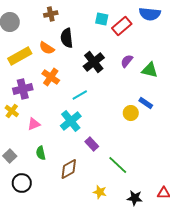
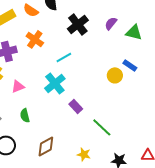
brown diamond: (69, 169) -> (46, 146), moved

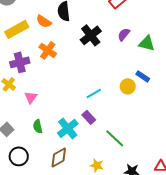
cyan line: (64, 57) -> (94, 93), moved
cyan cross: (55, 83) -> (68, 128), moved
pink triangle: (18, 86) -> (31, 97), turned -32

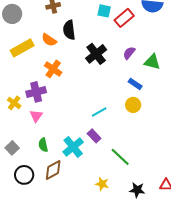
purple cross: (20, 62) -> (36, 92), moved
blue rectangle: (143, 76) -> (135, 84), moved
brown diamond: (59, 157) -> (53, 170), moved

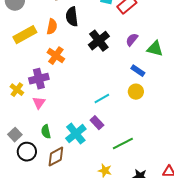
orange semicircle: (49, 40) -> (52, 27), turned -112
green line: (120, 157) -> (123, 144), turned -70
black circle: (24, 175) -> (27, 152), moved

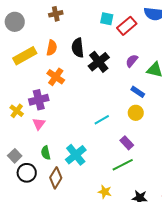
black semicircle: (72, 17) -> (78, 48), moved
purple rectangle: (97, 123) -> (127, 143), moved
brown diamond: (56, 157) -> (56, 178), turned -30

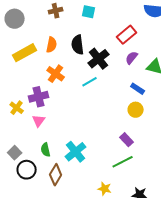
cyan square: (107, 19) -> (89, 12), moved
red rectangle: (127, 26) -> (127, 35), moved
cyan line: (102, 120) -> (90, 82), moved

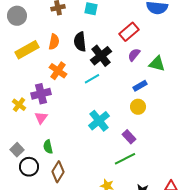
blue rectangle: (138, 89) -> (140, 86), turned -64
cyan cross: (76, 152) -> (99, 121), moved

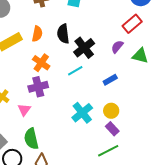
red rectangle: (129, 32) -> (132, 24), moved
blue rectangle: (140, 86) -> (110, 80), moved
purple cross: (41, 94) -> (38, 87), moved
yellow circle: (138, 107) -> (111, 111), moved
green semicircle: (48, 147) -> (31, 139), size x1.5

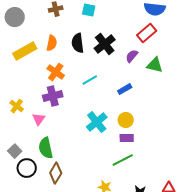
black cross: (84, 48) -> (105, 44), moved
purple rectangle: (112, 129) -> (127, 138), turned -48

